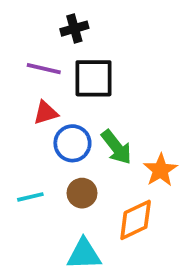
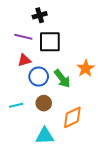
orange star: (160, 170) -> (86, 68), moved

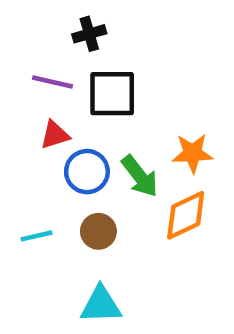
orange star: (86, 68) -> (193, 153), turned 30
orange diamond: (72, 117) -> (186, 215), moved

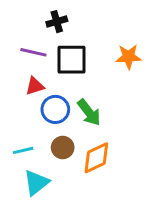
orange star: (193, 153) -> (129, 57), moved
orange diamond: (186, 215) -> (96, 158), moved
cyan triangle: (101, 305) -> (36, 183), moved, turned -36

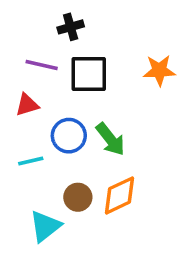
red triangle: (35, 86) -> (27, 105), moved
brown circle: (63, 148) -> (78, 197), moved
cyan line: (23, 150) -> (31, 161), moved

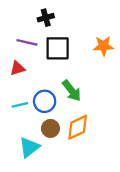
blue circle: (69, 136) -> (45, 101), moved

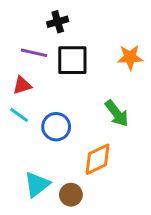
green arrow: (72, 91) -> (117, 113), moved
cyan line: (20, 105) -> (19, 115), moved, turned 49
brown circle: (50, 128) -> (71, 195), moved

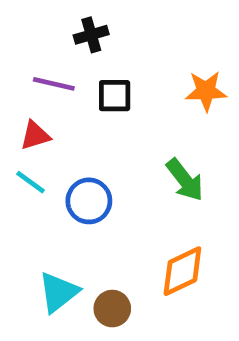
black square: (72, 60) -> (115, 96), size x0.7
orange diamond: (98, 159) -> (182, 271), moved

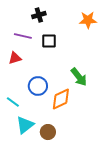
orange star: (206, 91) -> (88, 20), moved
cyan line: (30, 182) -> (13, 102), moved
orange diamond: (182, 271) -> (61, 99), moved

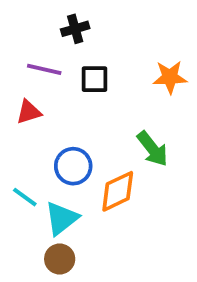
orange star: (88, 20) -> (170, 77), moved
cyan triangle: (25, 125) -> (62, 218), moved
brown circle: (48, 132) -> (60, 259), moved

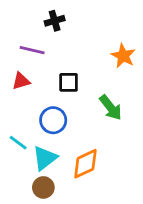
orange star: (170, 77) -> (123, 56), turned 30
black square: (94, 79) -> (69, 82), moved
orange diamond: (118, 191) -> (85, 164), moved

